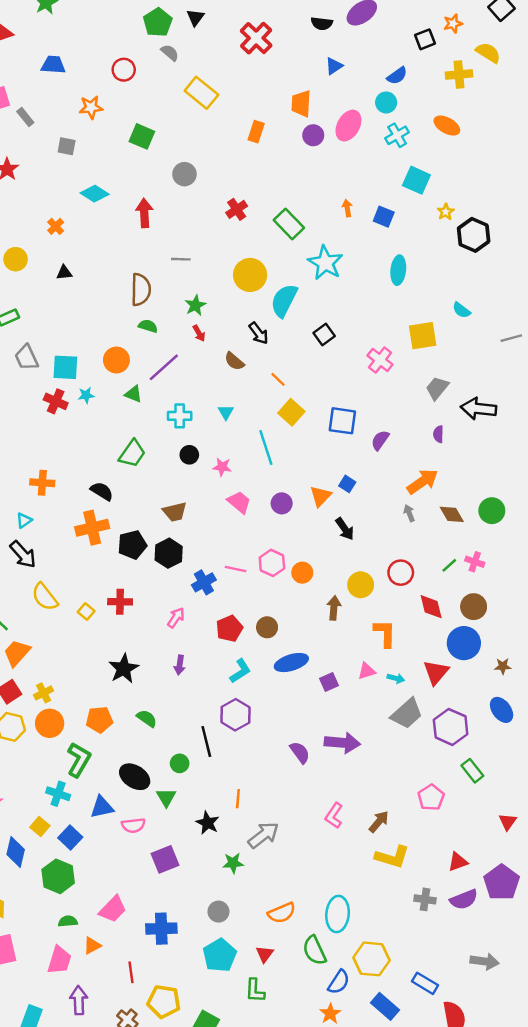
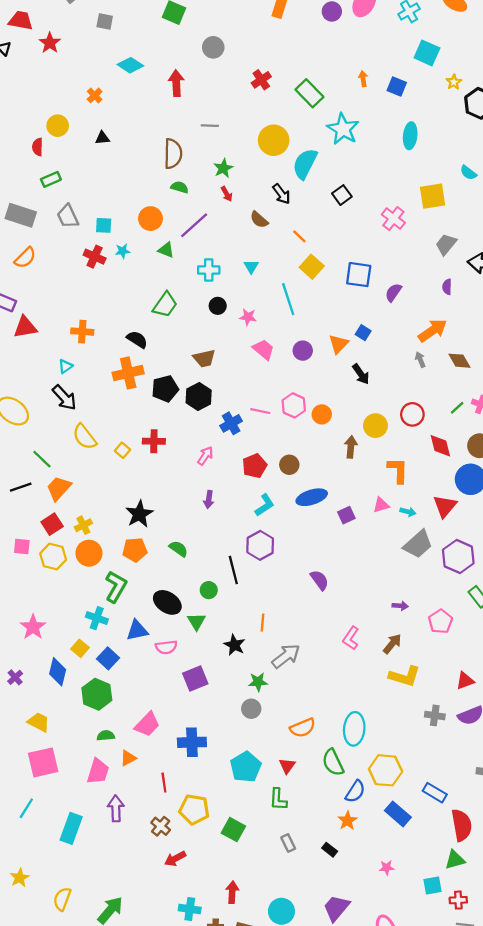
cyan square: (65, 367) -> (104, 225), size x0.7
black star: (124, 669) -> (139, 514), moved
purple arrow: (342, 743) -> (400, 606), moved, size x0.5
gray circle: (218, 912) -> (251, 709), moved

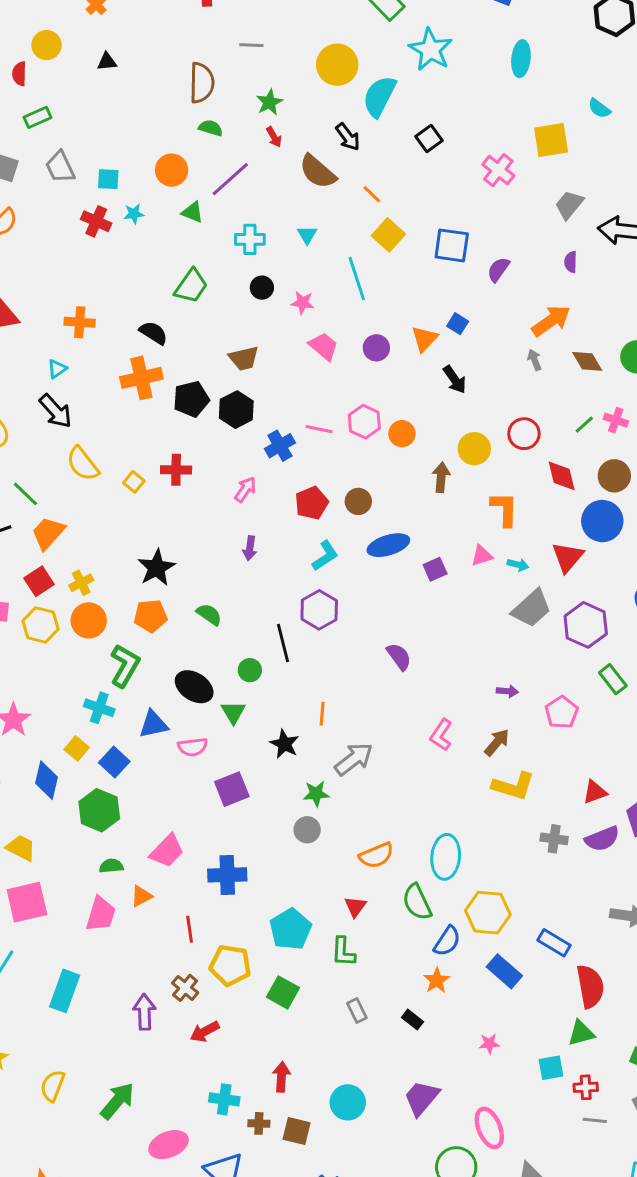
brown semicircle: (259, 220) -> (318, 172), size x1.5
cyan pentagon: (246, 767) -> (291, 929), moved
purple arrow: (116, 808) -> (144, 1012), moved

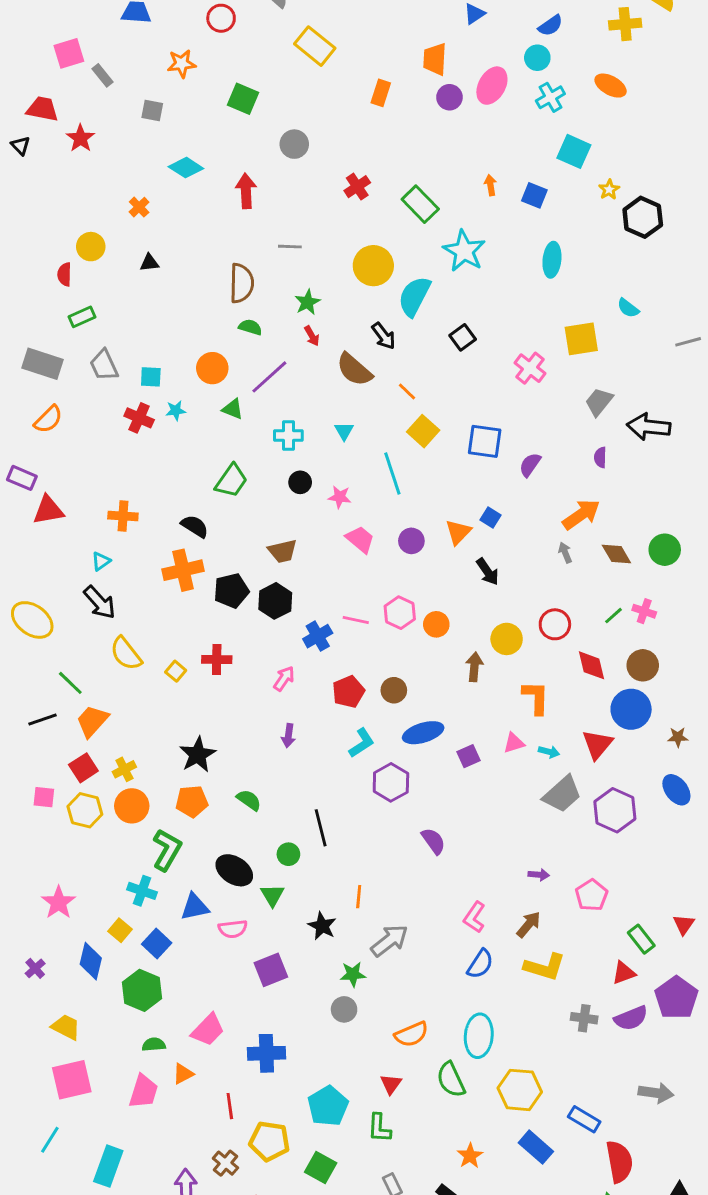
purple hexagon: (319, 610) -> (391, 782), moved
green rectangle: (613, 679) -> (641, 939), moved
blue semicircle: (447, 941) -> (480, 964), moved

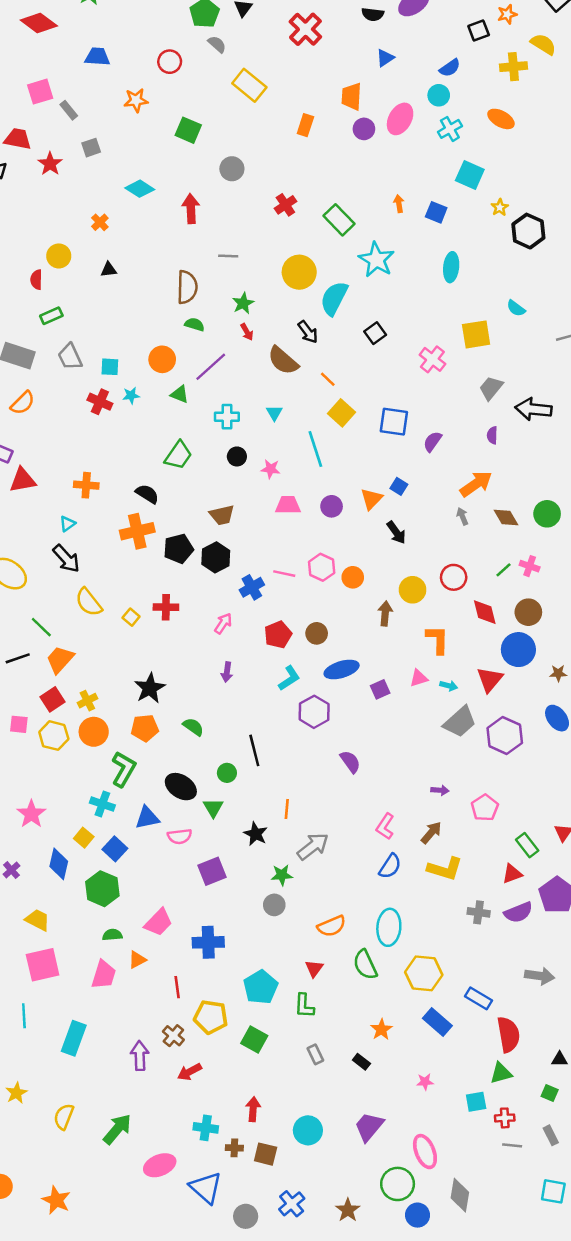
gray square: (152, 110) -> (91, 148), moved, turned -30
pink trapezoid: (360, 539) -> (288, 505), turned -40
cyan line: (50, 1140) -> (24, 1016), turned -35

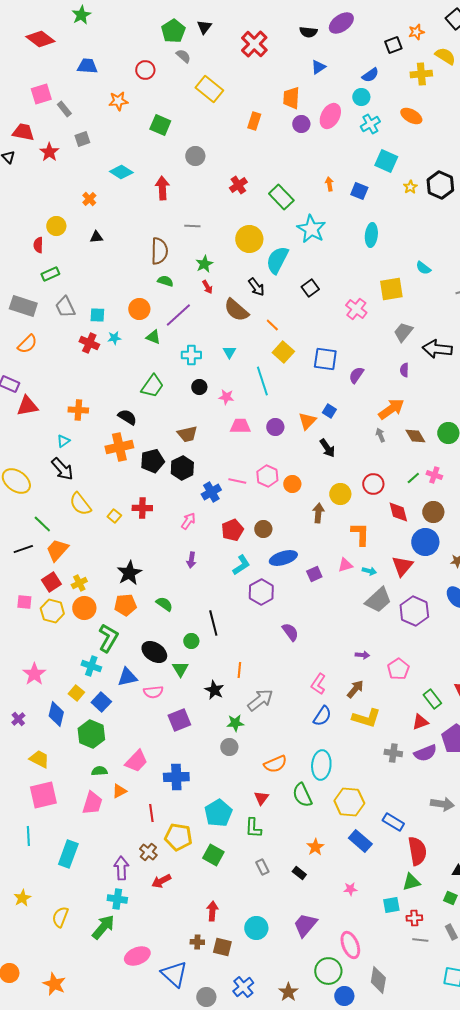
black hexagon: (528, 231) -> (440, 185), moved
cyan cross: (206, 1128) -> (117, 899), moved

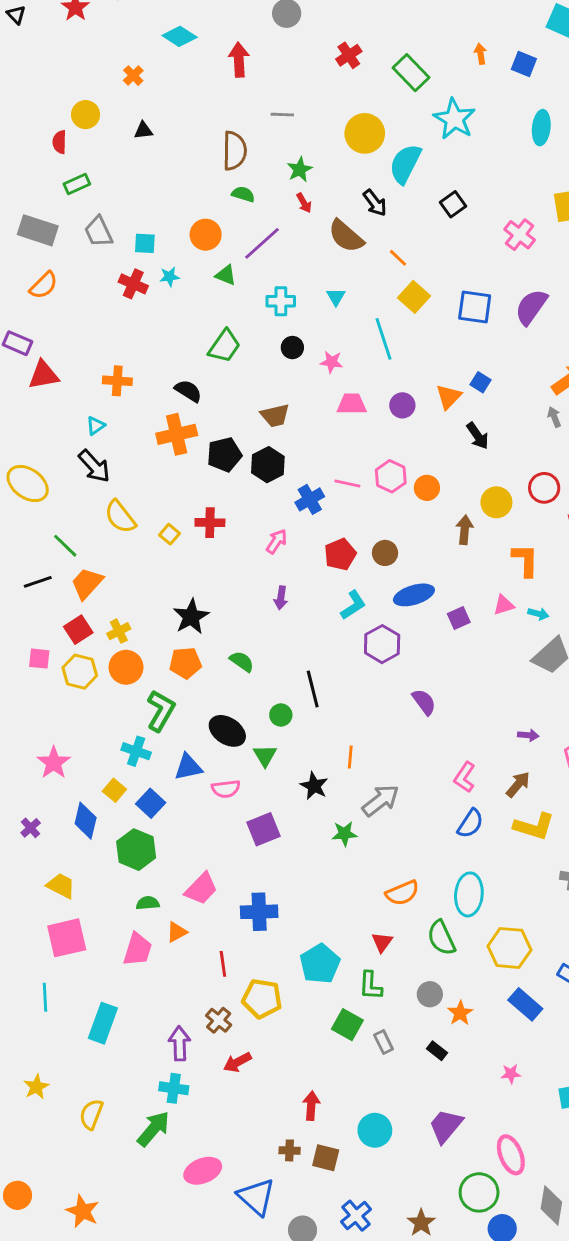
purple semicircle: (356, 375) -> (531, 307), moved, size x1.5
gray circle: (229, 747) -> (430, 994), moved
green square: (213, 855) -> (347, 1025), moved

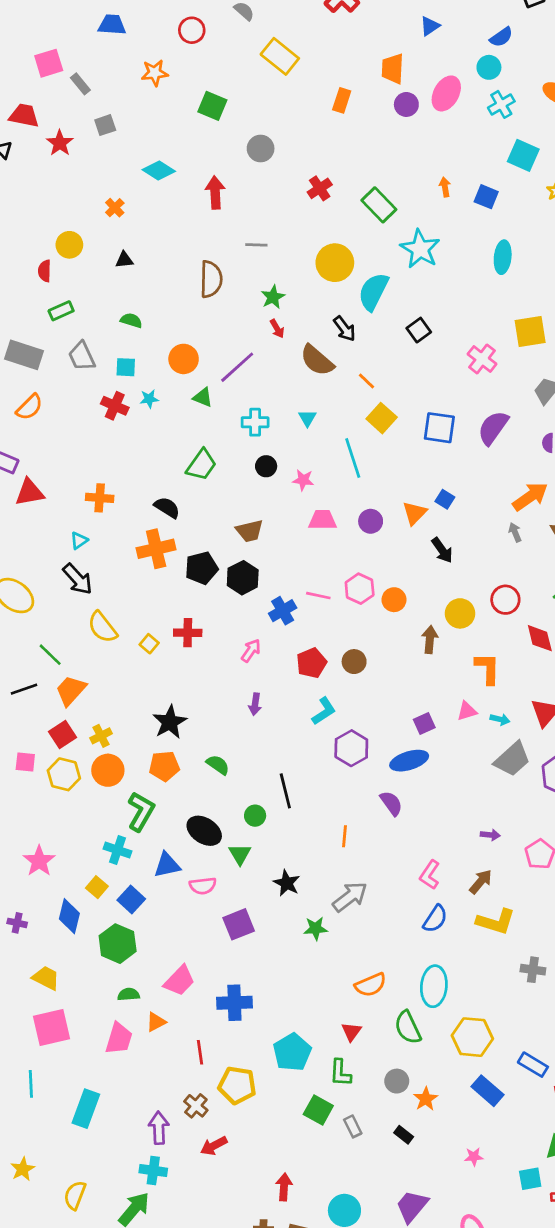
green semicircle: (243, 194) -> (131, 320), moved
blue ellipse: (414, 595) -> (409, 761), moved
orange line: (350, 757) -> (344, 836), moved
purple cross: (31, 828) -> (17, 923), turned -36

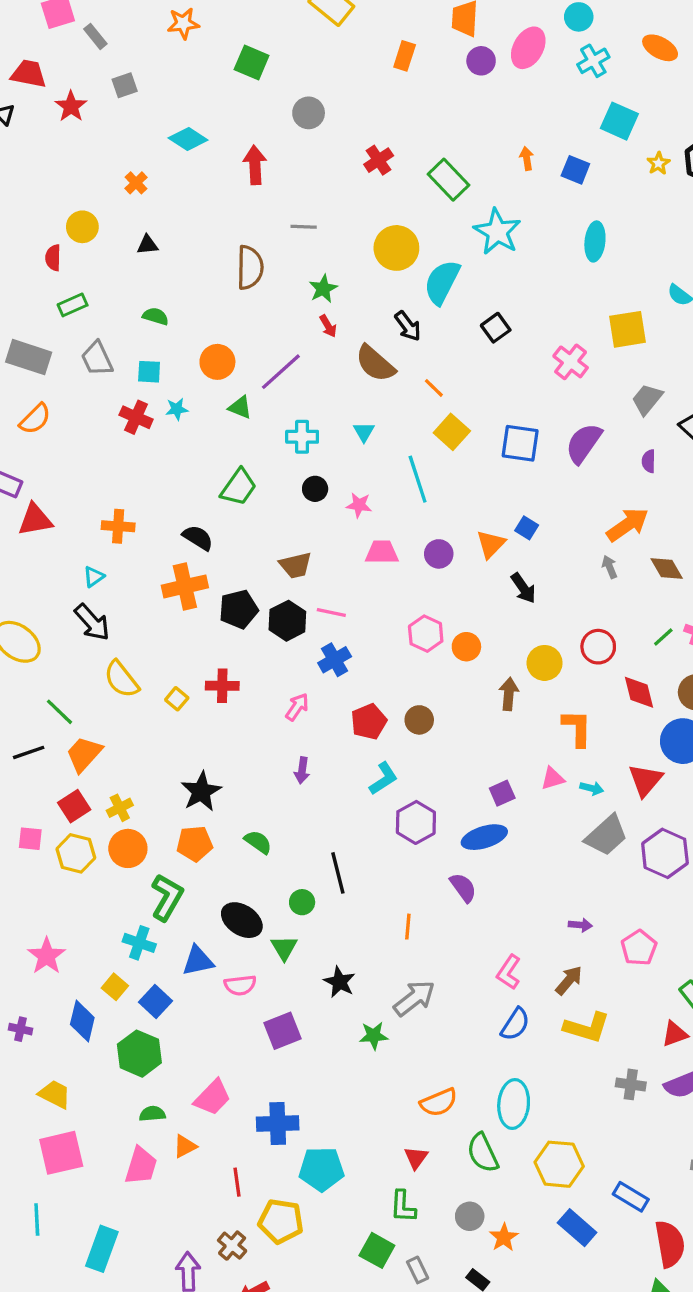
pink line: (318, 596) -> (331, 613), moved
cyan pentagon: (292, 1052) -> (322, 1169), moved, turned 30

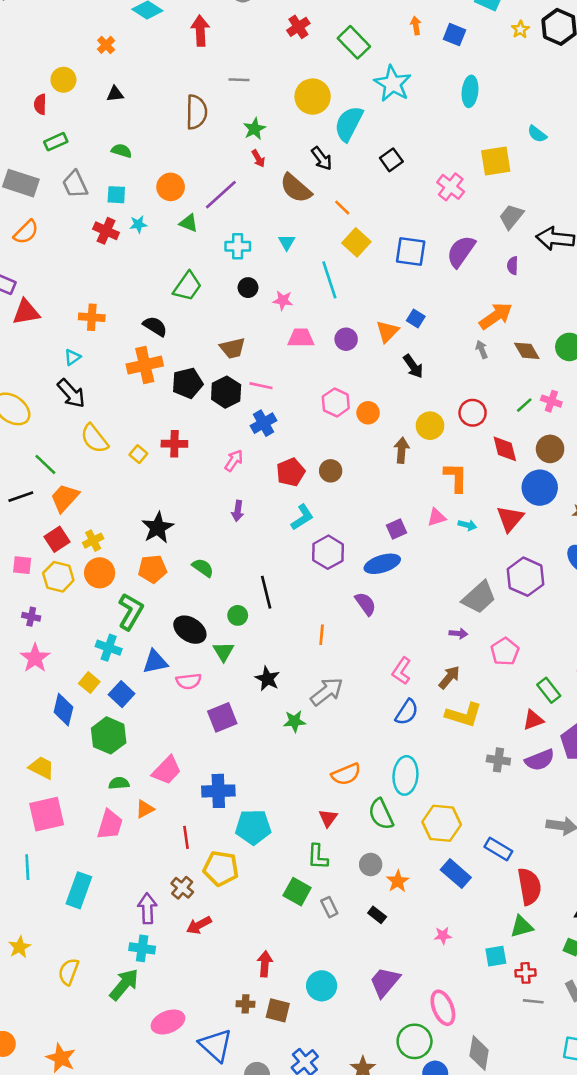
gray trapezoid: (606, 835) -> (479, 597), moved
purple cross: (20, 1029) -> (31, 617), moved

